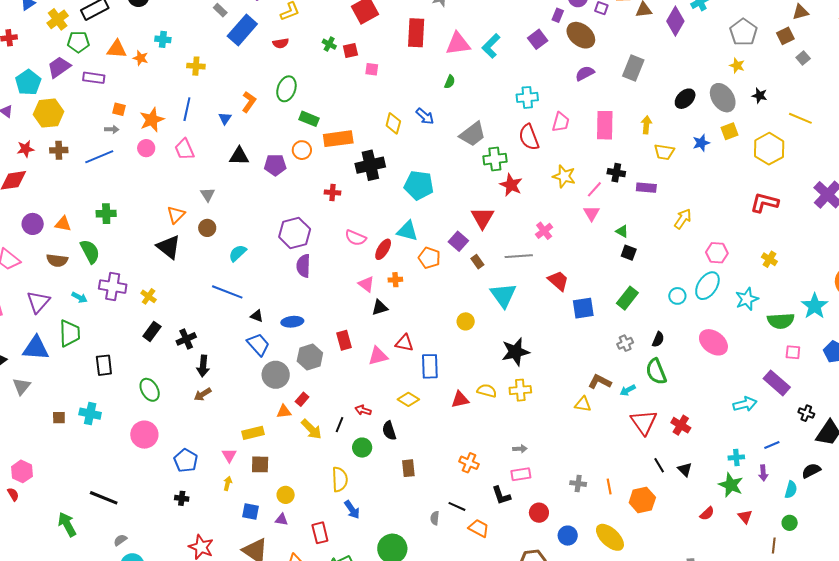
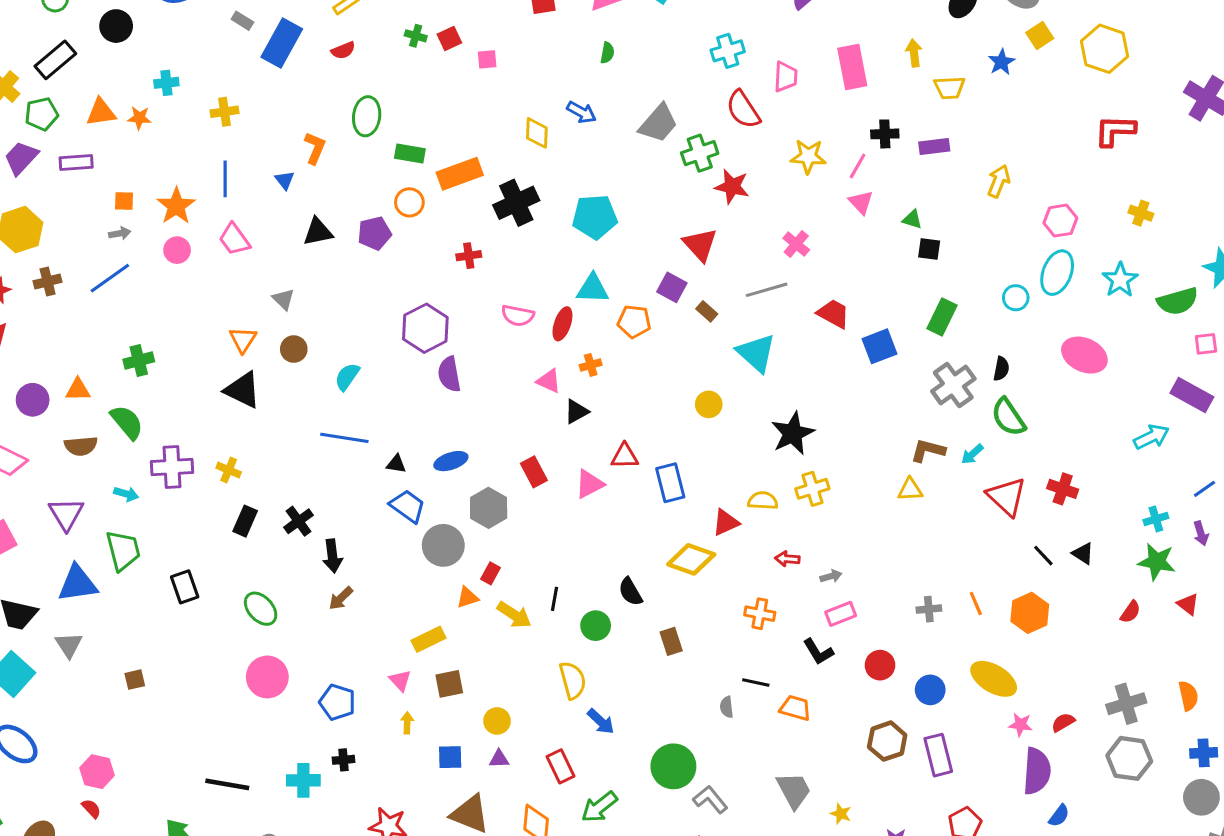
gray cross: (625, 343) -> (953, 385), size x1.8
yellow diamond: (408, 399) -> (691, 559), moved, size x1.4
red arrow: (363, 410) -> (787, 559), moved
cyan cross: (90, 414) -> (303, 780), moved

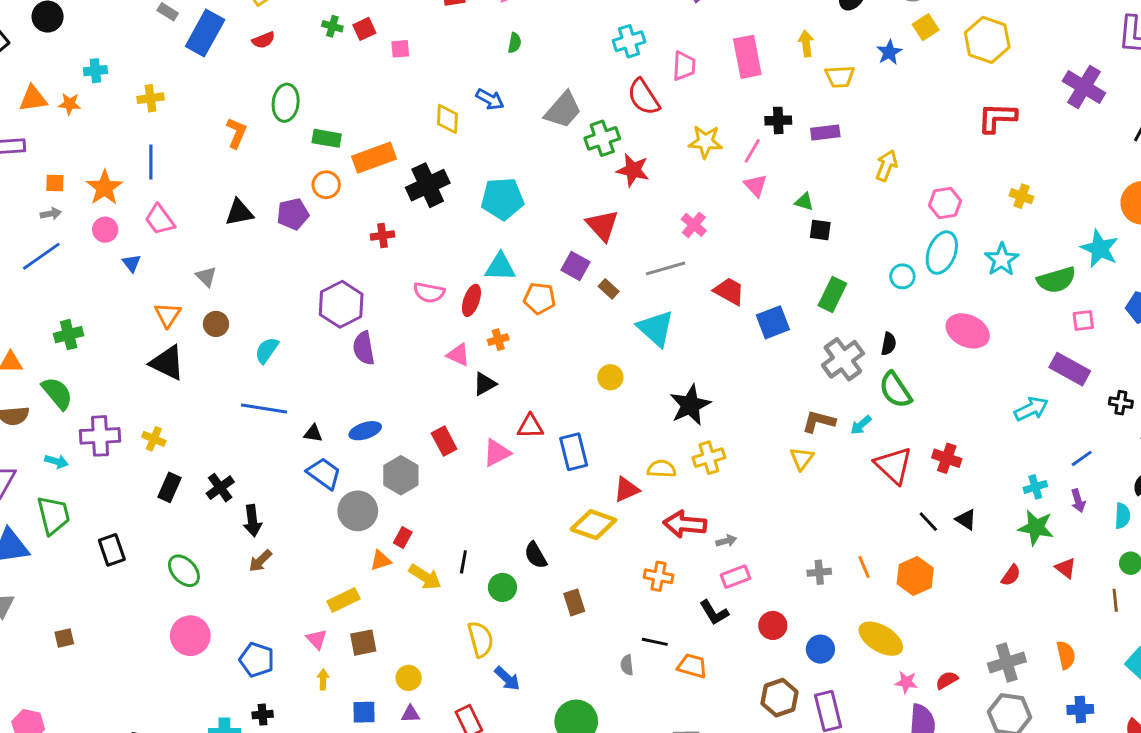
blue triangle: (285, 180) -> (132, 263), moved
yellow triangle: (910, 490) -> (802, 459), turned -50
red arrow: (787, 559) -> (685, 524), size x1.8

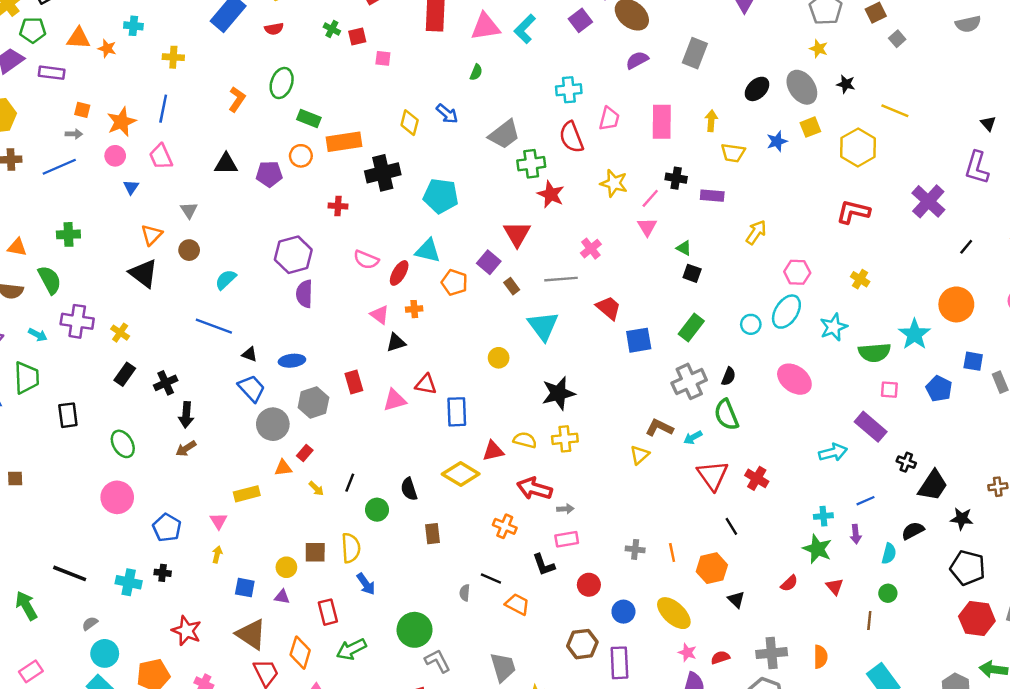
black triangle: (966, 520) -> (736, 600), moved
yellow arrow: (425, 577) -> (316, 489), size x0.6
brown square: (363, 643) -> (315, 552), moved

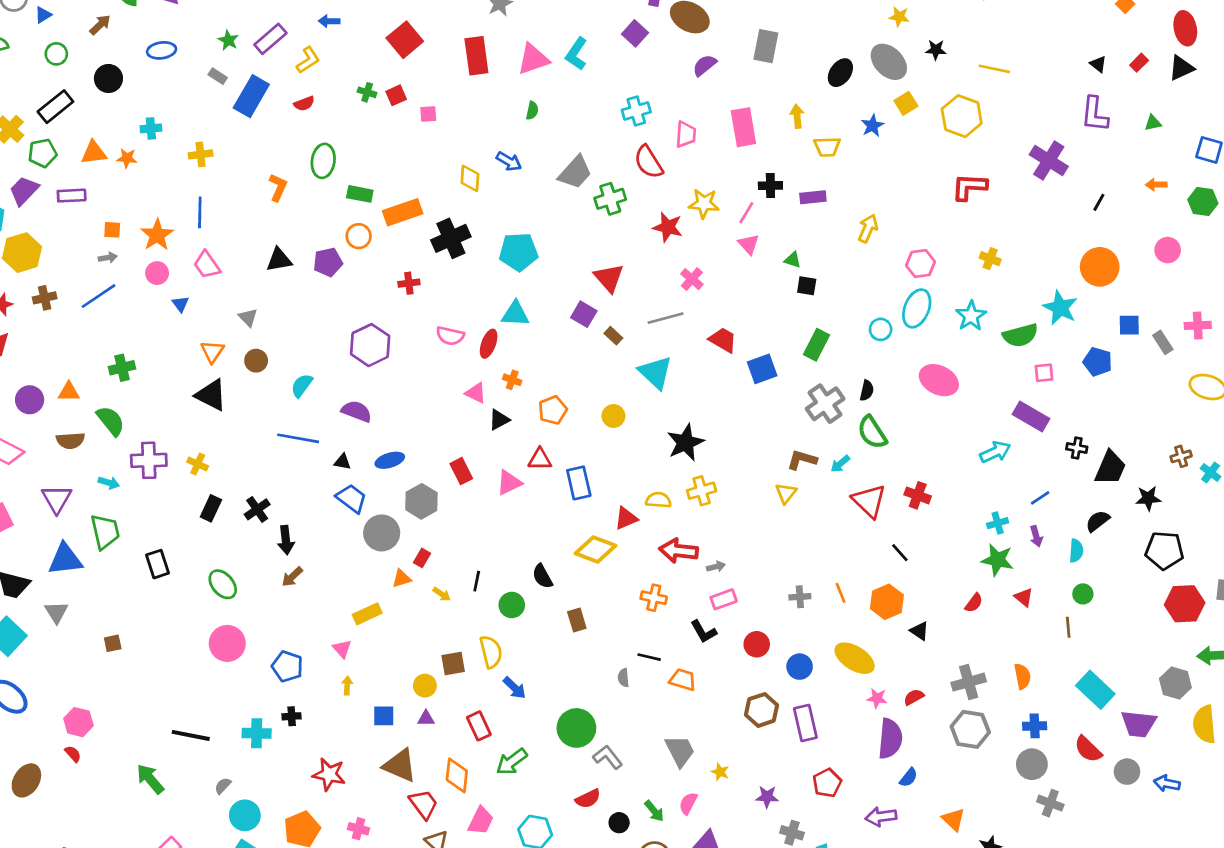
red star: (551, 194) -> (668, 227), moved
orange pentagon: (454, 282) -> (553, 410), moved, turned -30
purple semicircle: (304, 294) -> (357, 411), moved, turned 120
orange cross: (414, 309) -> (512, 380), turned 35

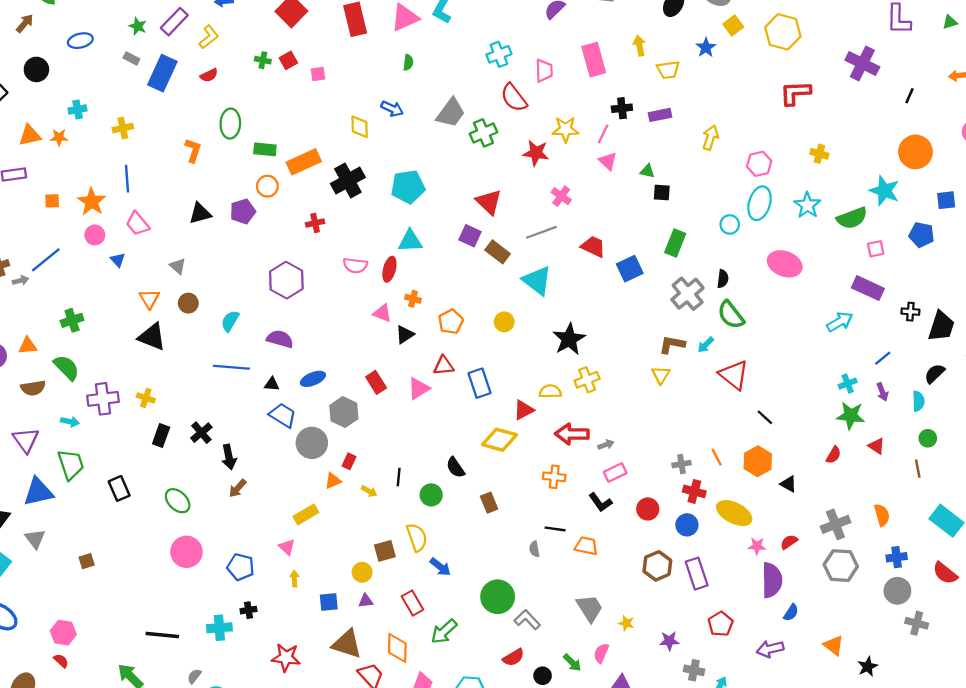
gray arrow: (108, 258) -> (20, 280), moved
brown rectangle: (613, 336) -> (498, 252), size x1.5
red cross: (918, 495) -> (694, 491), moved

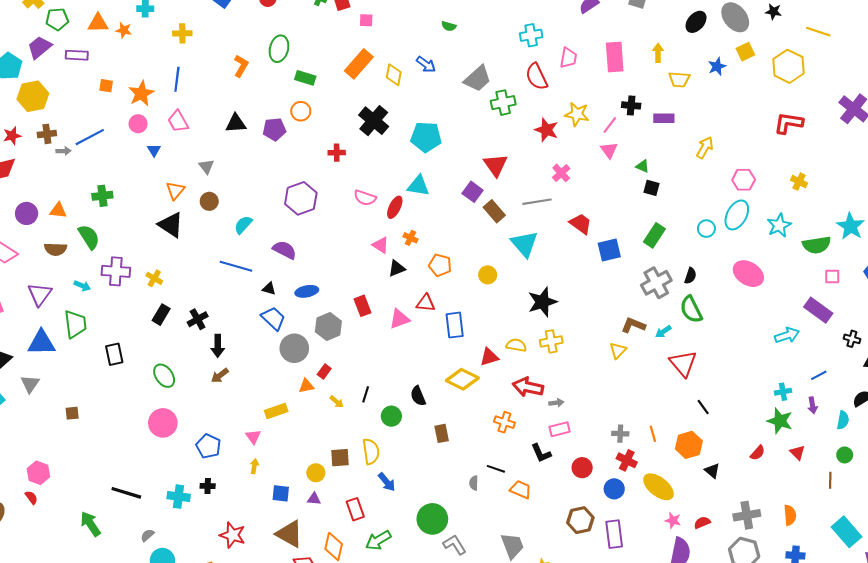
green semicircle: (408, 62) -> (449, 26), turned 88
orange rectangle: (304, 162) -> (359, 64), moved, turned -36
black cross: (348, 180) -> (374, 121), turned -32
orange pentagon: (451, 322) -> (440, 265), turned 30

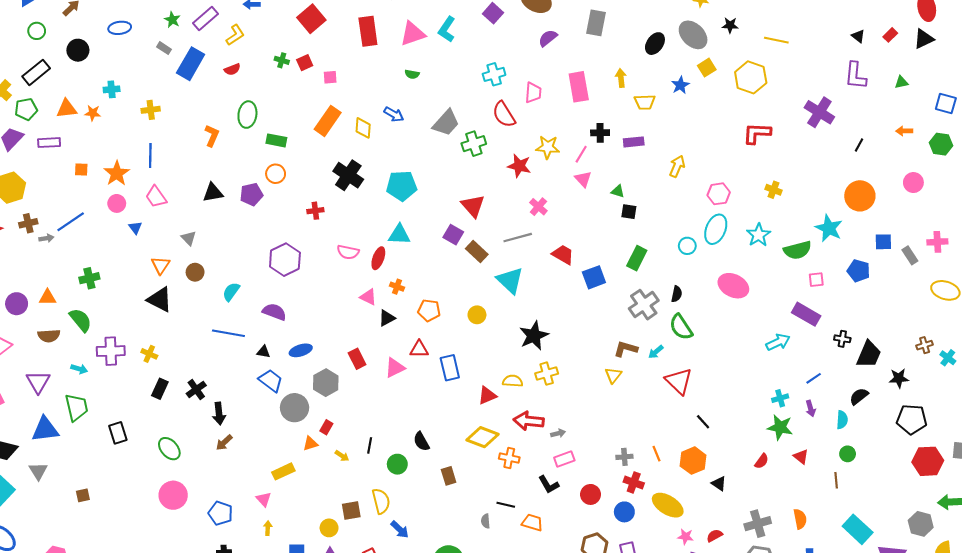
yellow diamond: (462, 379) -> (482, 437), moved

